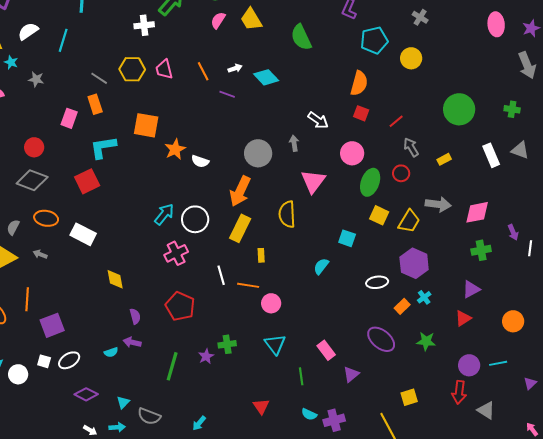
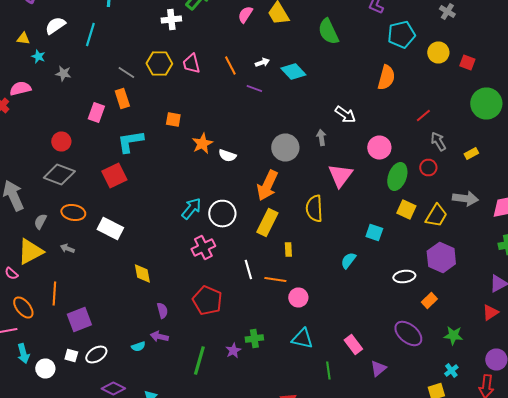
red square: (361, 113) -> (467, 62), moved
orange square: (146, 125) -> (173, 120), size x0.6
cyan cross: (424, 297) -> (451, 370), moved
cyan triangle: (275, 344) -> (302, 338), turned -40

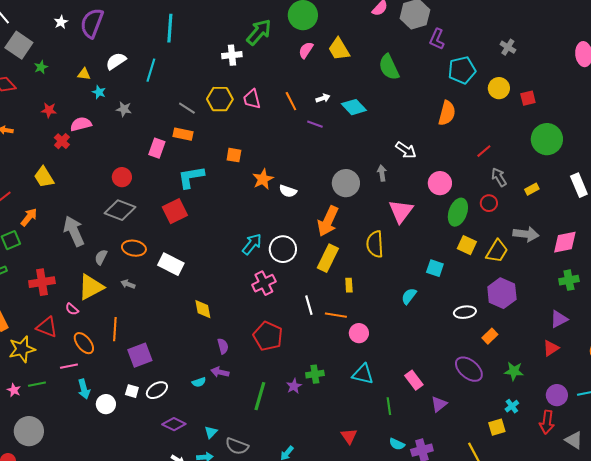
red square: (467, 62) -> (528, 98), turned -35
orange rectangle: (122, 98) -> (183, 134), turned -60

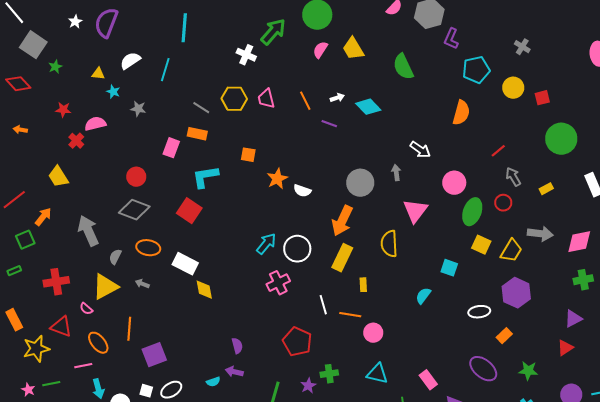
white cross: (232, 55) -> (246, 55), turned 30
red square: (175, 211) -> (189, 211), turned -30
yellow diamond: (203, 309) -> (204, 290), moved
red pentagon: (268, 336) -> (297, 342), moved

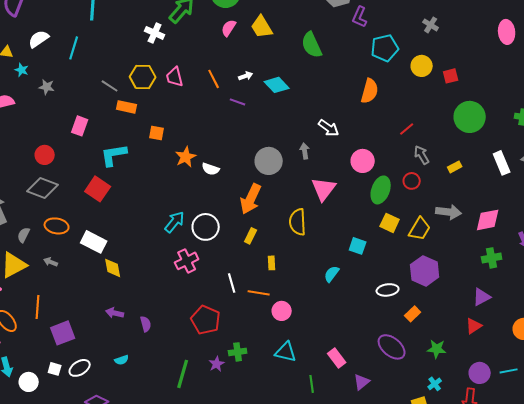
orange rectangle: (197, 134) -> (127, 107), moved
yellow rectangle: (342, 258) -> (251, 236), size x0.6
purple arrow: (234, 372) -> (115, 313), moved

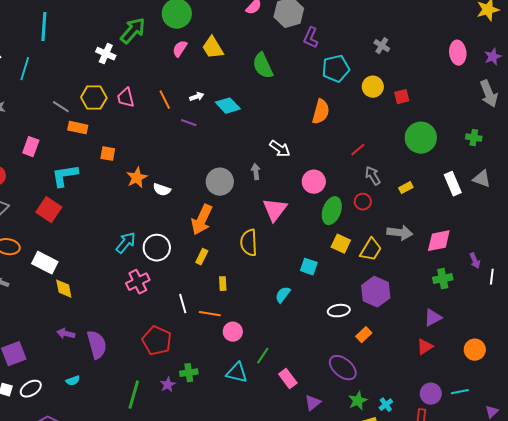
purple semicircle: (146, 324) -> (97, 345), size x1.8
green star: (437, 349) -> (358, 401), moved, turned -30
green line: (312, 384) -> (263, 356), moved, turned 42

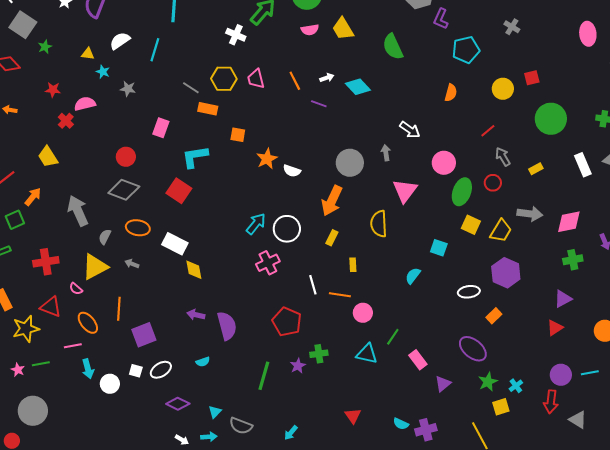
pink semicircle: (180, 49) -> (310, 30), turned -132
yellow circle: (373, 87) -> (503, 89), moved
orange semicircle: (321, 112) -> (451, 93), size x0.7

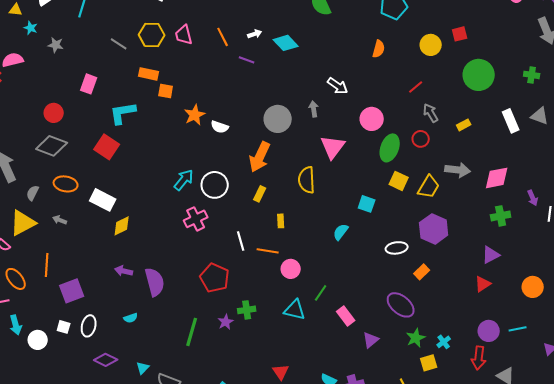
orange rectangle: (208, 109) -> (149, 74), moved
yellow diamond: (194, 270) -> (122, 226), turned 75
white ellipse: (161, 370) -> (89, 326), turned -45

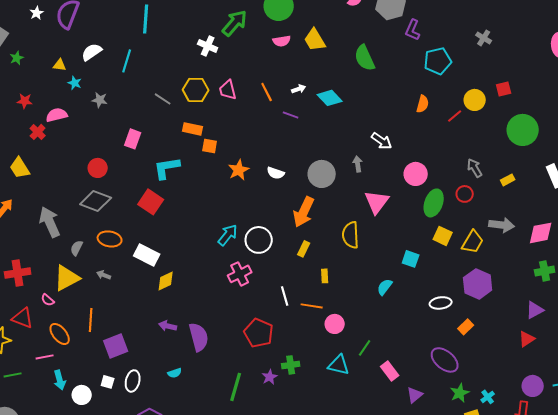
red line: (416, 87) -> (455, 116), moved
white semicircle: (220, 127) -> (276, 173), moved

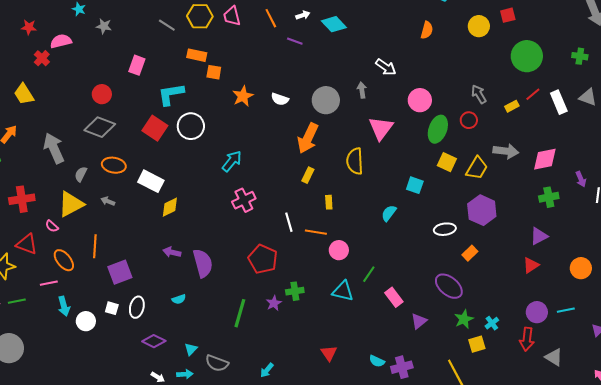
red line: (455, 116) -> (533, 94), moved
white circle: (259, 240) -> (191, 126), moved

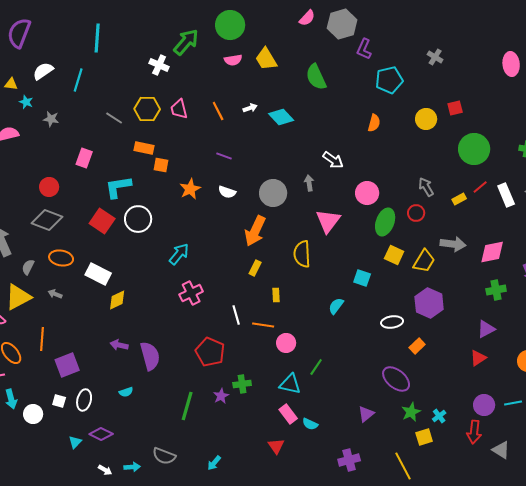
purple line: (295, 41) -> (224, 156), moved
pink rectangle: (394, 297) -> (288, 414), moved
cyan triangle: (191, 349) -> (75, 442), moved
cyan semicircle: (377, 361) -> (310, 424), moved

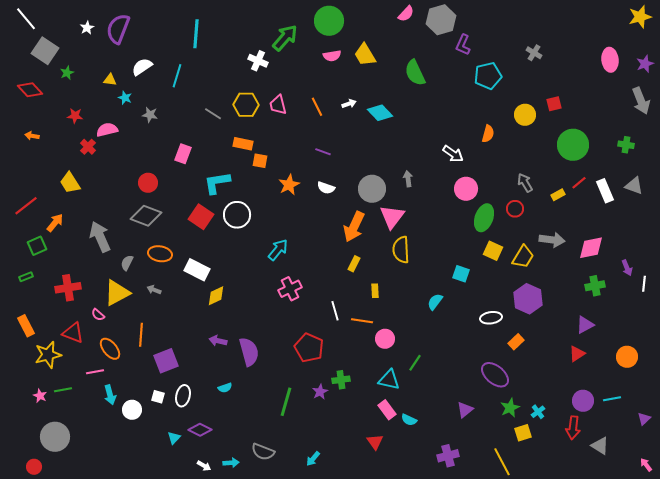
orange semicircle: (374, 123) -> (488, 134), moved
white arrow: (333, 160) -> (453, 154), moved
pink triangle: (328, 221) -> (392, 217), moved

